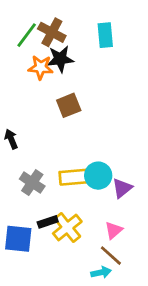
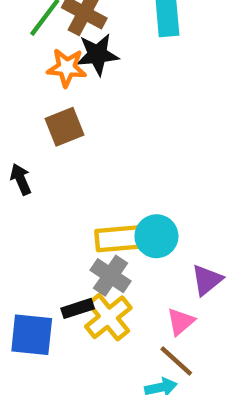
brown square: (69, 105) -> (65, 127), moved
gray cross: (32, 183) -> (111, 276), moved
purple triangle: (122, 188) -> (207, 280), moved

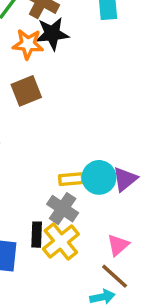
yellow rectangle: (121, 238) -> (71, 179), size x0.6
purple triangle: (207, 280) -> (125, 179), moved
black rectangle: (78, 308) -> (37, 235), turned -70

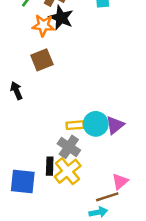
black star: (52, 34) -> (61, 18), turned 30
pink triangle: (118, 245) -> (120, 181), moved
brown line: (115, 276) -> (107, 197), turned -60

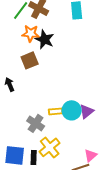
black star: (61, 18) -> (45, 39), moved
gray cross: (69, 147) -> (36, 123), moved
black rectangle: (50, 166) -> (34, 157), moved

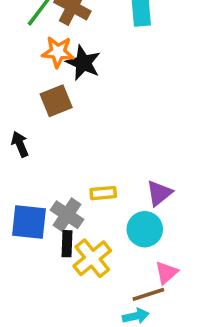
cyan circle: (72, 110) -> (145, 229), moved
blue square: (15, 155) -> (29, 222), moved
black rectangle: (34, 157) -> (67, 244), moved

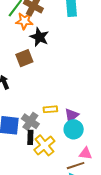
orange star: (58, 52) -> (24, 21), moved
purple triangle: (159, 193) -> (72, 115), moved
pink triangle: (166, 273) -> (86, 153), turned 48

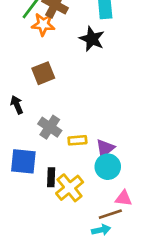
black star: (39, 37) -> (92, 39), moved
gray cross: (30, 121) -> (50, 127), moved

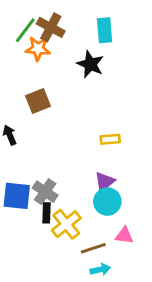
gray cross: (50, 127) -> (45, 192), moved
yellow rectangle: (77, 140) -> (110, 139), moved
brown line: (110, 214) -> (93, 248), moved

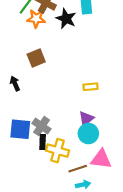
black star: (90, 64) -> (66, 19), moved
yellow cross: (66, 224) -> (57, 151), turned -35
pink triangle: (124, 236) -> (101, 159), size x1.5

